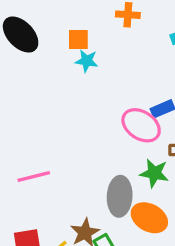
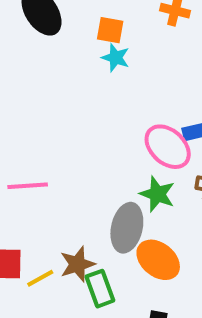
green star: (154, 173) -> (157, 194), moved

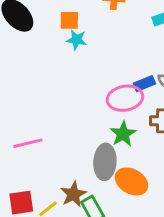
pink ellipse: (168, 147) -> (125, 98), turned -44
green star: (157, 194) -> (123, 134), turned 30

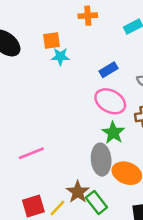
blue rectangle: (144, 84) -> (109, 70), moved
pink ellipse: (125, 98) -> (110, 101), turned 48

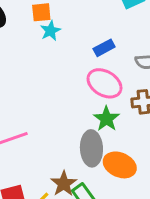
cyan star: (60, 57) -> (50, 31), turned -30

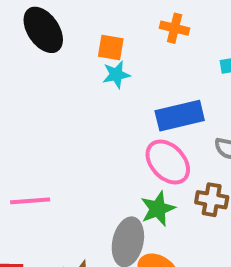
blue rectangle: (104, 48) -> (180, 116), size x1.6

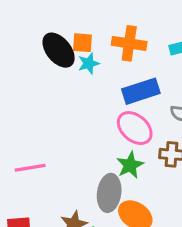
orange cross: (175, 28) -> (129, 43), moved, size x1.5
black ellipse: (43, 30) -> (59, 50), moved

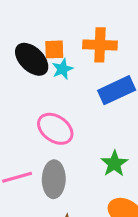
pink ellipse: (135, 128) -> (55, 129), moved
gray ellipse: (109, 193) -> (54, 179), moved

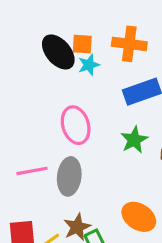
pink ellipse: (55, 129) -> (76, 125), turned 32
green star: (114, 164) -> (134, 140), moved

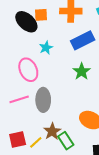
cyan star: (89, 65) -> (46, 48), moved
pink ellipse: (76, 125) -> (28, 70), moved

